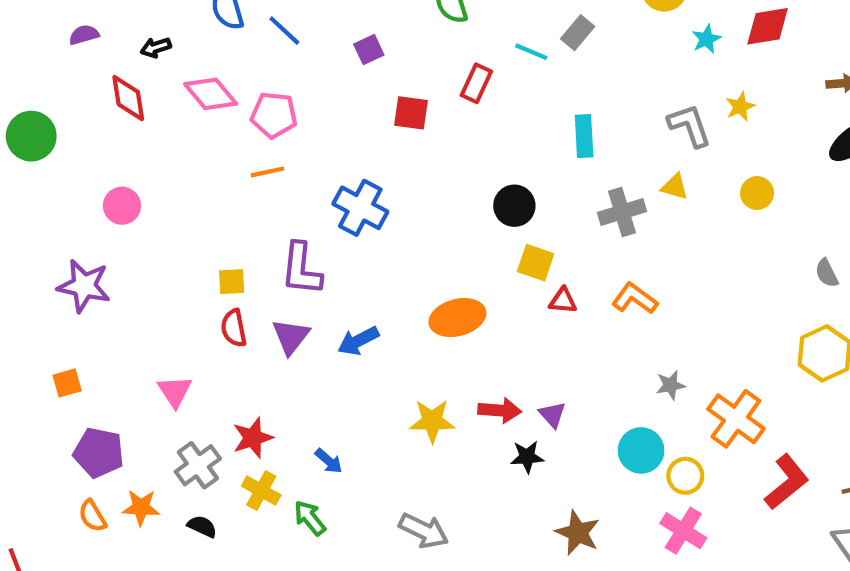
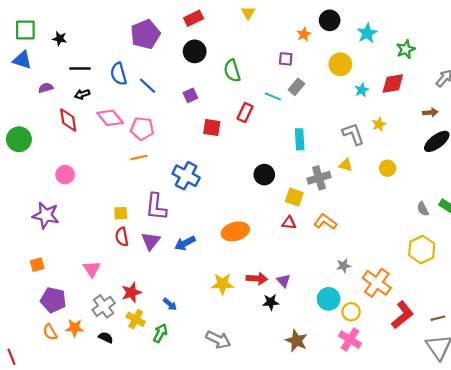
yellow square: (536, 263) -> (294, 197), moved
green arrow: (310, 518) -> (160, 333), turned 66

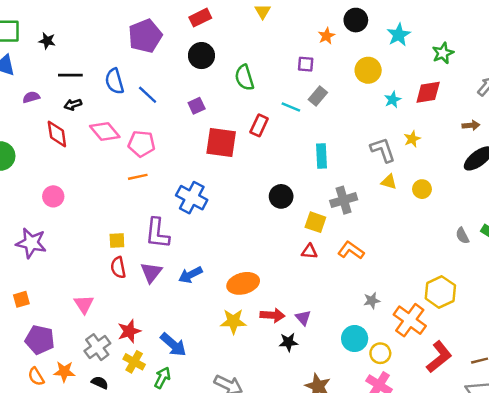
red square: (212, 127) -> (221, 143), size x1.5
yellow triangle: (346, 165) -> (389, 182), moved
orange ellipse: (235, 231) -> (243, 283), moved
yellow hexagon: (422, 250) -> (440, 292), moved
blue arrow: (170, 304) -> (173, 345), size x1.6

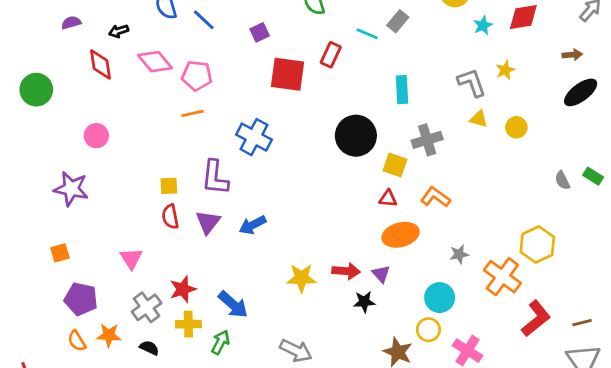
black circle: (281, 196) -> (356, 136), size x1.5
orange ellipse: (243, 283) -> (401, 235), moved
yellow circle: (380, 353) -> (428, 330), moved
yellow cross: (134, 362) -> (188, 324), turned -30

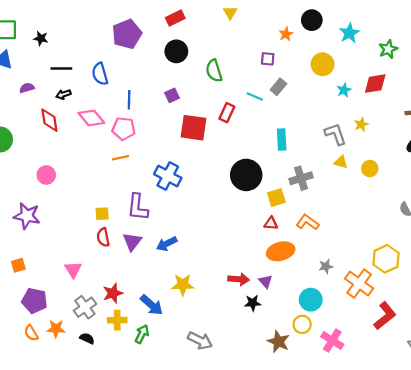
blue line: (204, 20) -> (129, 100), moved, turned 48
yellow square: (395, 165) -> (276, 198), turned -36
yellow star: (301, 278) -> (183, 285), moved

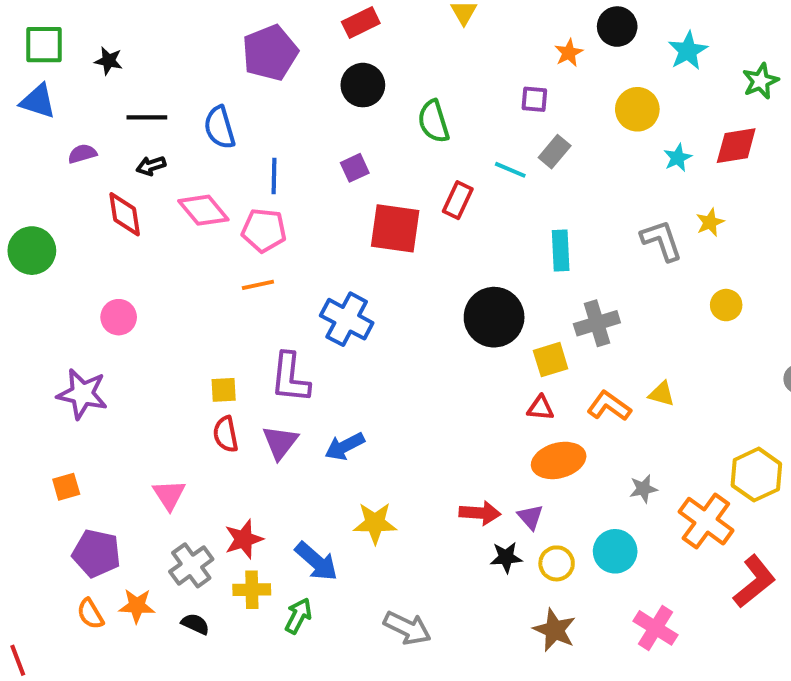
yellow triangle: (341, 162) -> (662, 394), moved
yellow circle: (302, 324) -> (557, 563), moved

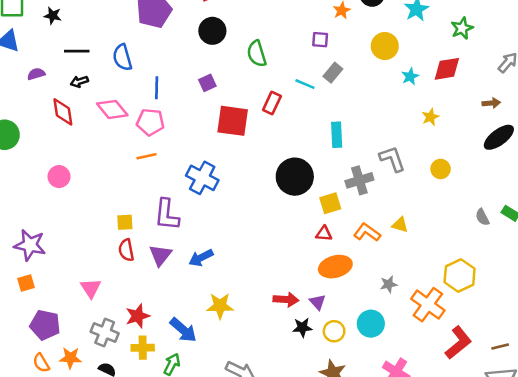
gray L-shape: (662, 240) -> (392, 159), moved
purple star: (82, 394) -> (30, 245), moved
gray cross: (191, 565) -> (105, 332), turned -32

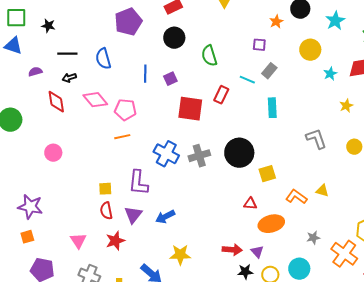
blue line: (157, 88) -> (145, 74), moved
cyan rectangle: (337, 135) -> (272, 108), moved
gray cross: (359, 180) -> (199, 156), moved
red triangle: (324, 234) -> (250, 204), moved
red star: (138, 316) -> (115, 241), moved

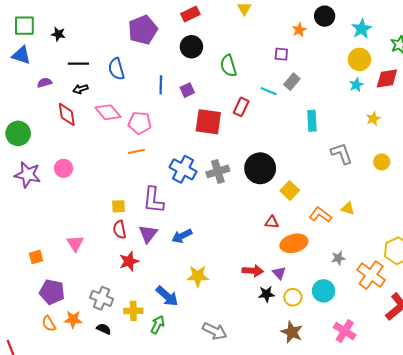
yellow circle: (310, 50) -> (359, 59), moved
cyan rectangle: (272, 108) -> (312, 121), moved
yellow square: (267, 174) -> (290, 190), turned -30
purple star: (30, 207) -> (28, 175), moved
pink triangle: (78, 241) -> (75, 243), moved

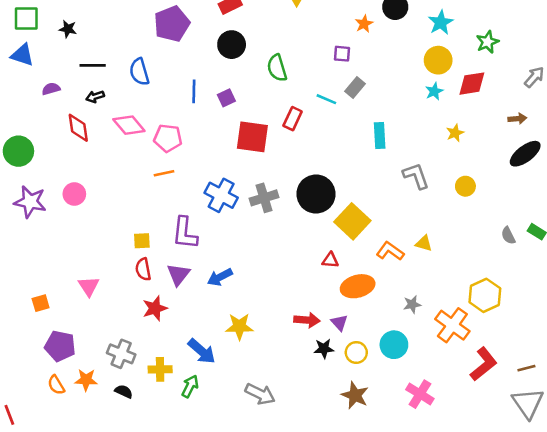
yellow square: (290, 190) -> (352, 221), size x1.5

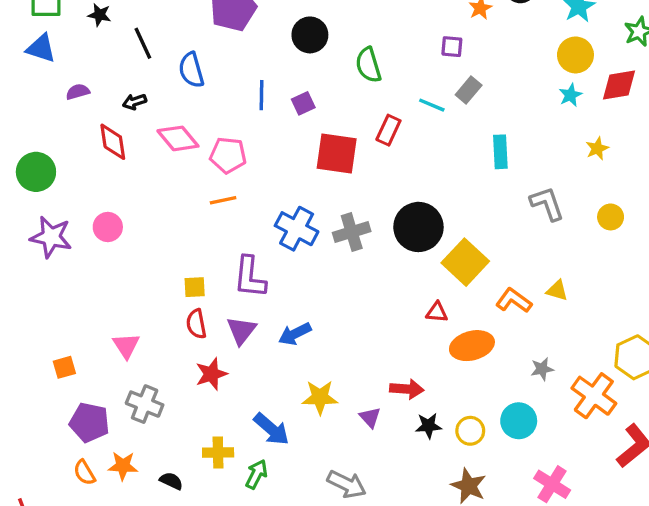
black line: (93, 65) -> (143, 43), moved, turned 65
purple triangle: (339, 323) -> (370, 417), moved
gray cross: (121, 354) -> (145, 404), moved

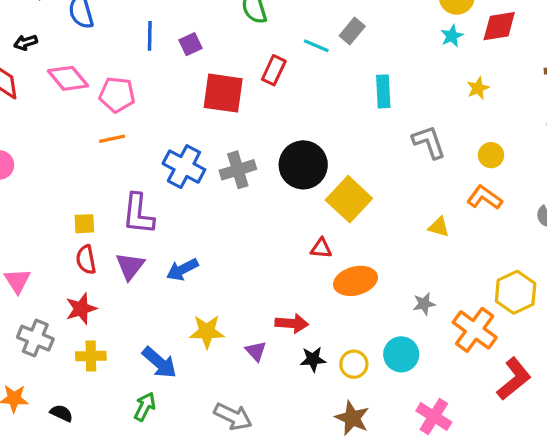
orange L-shape: (514, 300) -> (484, 198), moved
red star: (211, 374) -> (81, 309), moved
yellow cross: (218, 452) -> (91, 356), moved

